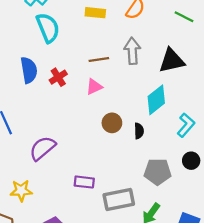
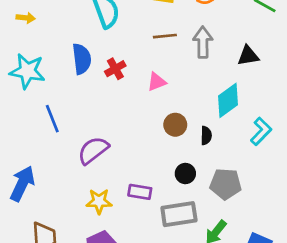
brown line: (99, 60) -> (165, 36), moved
black triangle: (172, 61) -> (248, 56), size x0.7
black circle: (191, 161) -> (185, 174), moved
yellow star: (21, 191) -> (99, 201), moved

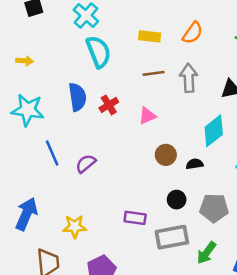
black semicircle: (206, 136) -> (195, 164), turned -98
purple semicircle: (93, 150) -> (86, 164), moved, size x0.7
yellow star: (99, 201) -> (75, 227), moved

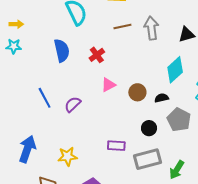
red cross: (109, 105) -> (97, 55), moved
cyan star: (28, 110) -> (14, 46), moved, size x0.6
pink triangle: (147, 116) -> (108, 85), moved
gray pentagon: (214, 208) -> (179, 120), moved, turned 30

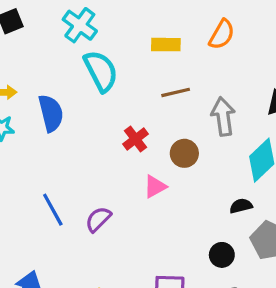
gray arrow: (151, 28) -> (223, 116), moved
blue semicircle: (62, 50) -> (51, 113), moved
brown circle: (137, 92) -> (184, 153), moved

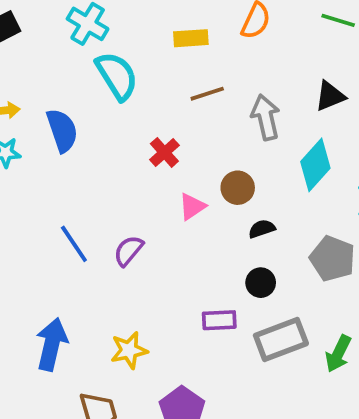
brown circle: (184, 153) -> (238, 188), moved
black semicircle: (241, 206) -> (262, 229), moved
black circle: (222, 255) -> (261, 283), moved

